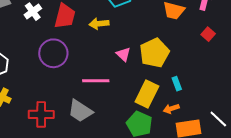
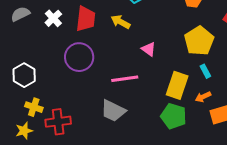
yellow arrow: (99, 24) -> (121, 22), turned 42
yellow pentagon: (154, 53) -> (199, 41), moved
red cross: (41, 114) -> (58, 122), moved

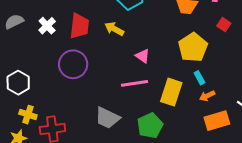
pink line: (125, 79) -> (135, 83), moved
orange arrow: (203, 97) -> (207, 96), moved
green pentagon: (174, 116) -> (150, 126), moved, turned 30

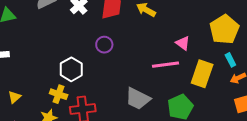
pink triangle: (143, 56) -> (183, 43), moved
purple circle: (73, 64) -> (104, 45), size x0.6
white hexagon: (18, 83) -> (71, 69), moved

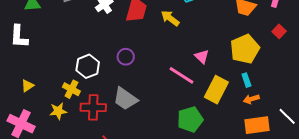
purple circle: (104, 45) -> (126, 57), moved
pink line: (166, 65) -> (182, 75), turned 32
gray trapezoid: (138, 99) -> (125, 99), moved

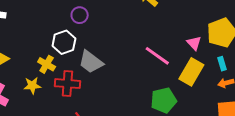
purple circle: (126, 57) -> (80, 15), moved
pink triangle: (202, 57) -> (194, 43), moved
gray trapezoid: (125, 99) -> (91, 62), moved

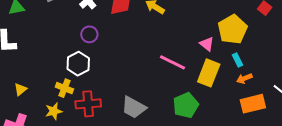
gray trapezoid: (91, 62) -> (134, 107), moved

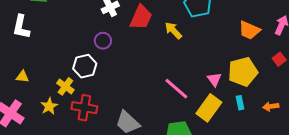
orange arrow: (244, 78) -> (271, 106), moved
yellow triangle: (20, 89) -> (22, 77), turned 32
yellow star: (54, 111) -> (49, 106), turned -30

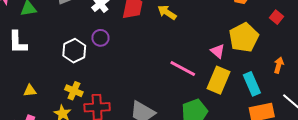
white hexagon: (85, 66) -> (74, 51), moved
cyan rectangle: (240, 103) -> (252, 84), moved, size x1.6
orange arrow: (271, 106) -> (279, 65), turned 126

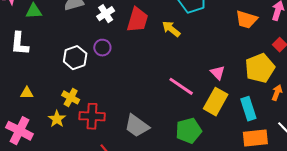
yellow pentagon: (244, 37) -> (260, 68), moved

